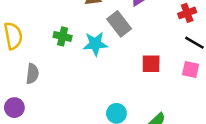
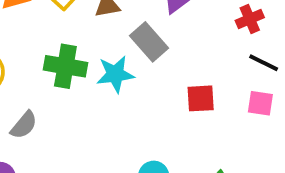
green cross: (63, 36) -> (65, 66), size x1.5
gray semicircle: (32, 74) -> (24, 125), turned 36

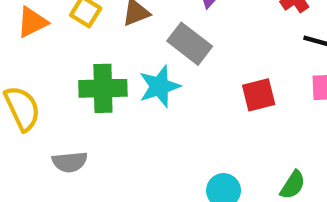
gray semicircle: (24, 125) -> (70, 162), turned 56

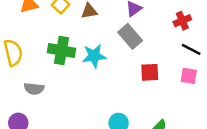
gray rectangle: (190, 44) -> (130, 36), moved

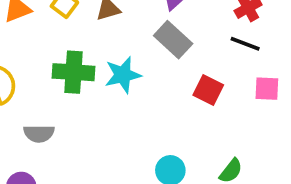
black line: (191, 49) -> (245, 44), moved
red square: (150, 72) -> (208, 90), turned 36

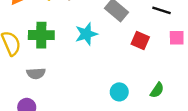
green cross: (74, 72) -> (41, 35), moved

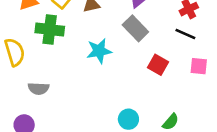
green cross: (41, 35) -> (50, 30), moved

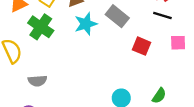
green cross: (50, 30) -> (41, 27), turned 35
cyan star: (99, 51) -> (86, 24), moved

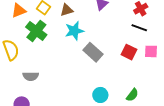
gray rectangle: (117, 16) -> (93, 52), moved
red square: (141, 46) -> (129, 52), moved

